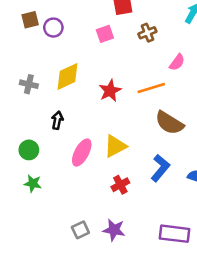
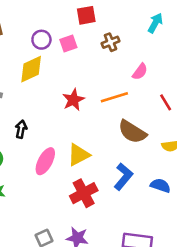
purple circle: (53, 28) -> (41, 40), moved
yellow diamond: (68, 76) -> (31, 69), moved
red cross: (120, 185) -> (84, 193), size x1.5

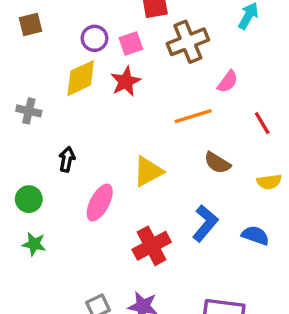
brown cross: (111, 42) -> (188, 42), size x1.6
red star: (73, 100) -> (126, 82), moved
brown semicircle: (132, 132) -> (217, 163), size x0.7
yellow triangle: (79, 155) -> (148, 171), moved

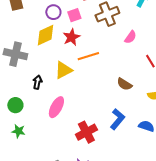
gray cross: (29, 111) -> (15, 54), size x1.6
orange line: (193, 116) -> (88, 56), moved
yellow triangle: (148, 171) -> (63, 70), moved

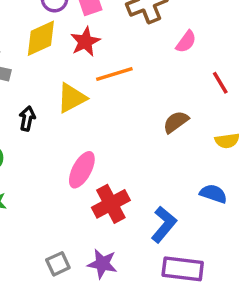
brown semicircle: (124, 84) -> (176, 122), turned 112
pink ellipse: (56, 107) -> (82, 170), moved
blue L-shape: (117, 119) -> (164, 224), moved

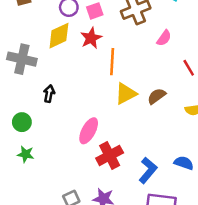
orange line: (114, 74) -> (112, 62), turned -70
yellow triangle: (72, 98) -> (126, 94), moved
blue semicircle: (213, 194) -> (184, 163), moved

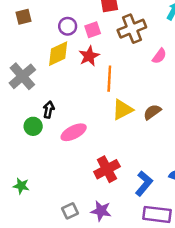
gray cross: (22, 59) -> (22, 76), turned 36
green circle: (22, 122) -> (33, 126), moved
pink ellipse: (89, 131) -> (74, 132), moved, turned 35
green star: (26, 154) -> (21, 186), moved

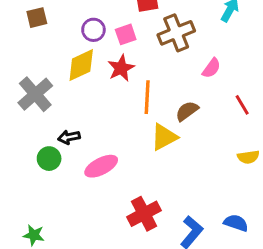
black arrow: (49, 110) -> (69, 137), turned -112
brown semicircle: (152, 112) -> (187, 111), moved

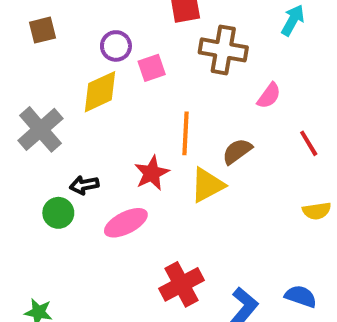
brown cross: (176, 33) -> (223, 50), turned 32
pink square: (126, 34) -> (152, 68), moved
red star: (121, 68) -> (152, 173), moved

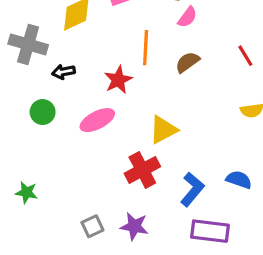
pink semicircle: (269, 96) -> (187, 17), moved
gray cross: (40, 129) -> (28, 44), turned -33
black arrow: (84, 185) -> (63, 72), moved
yellow triangle: (207, 185) -> (163, 130), moved

